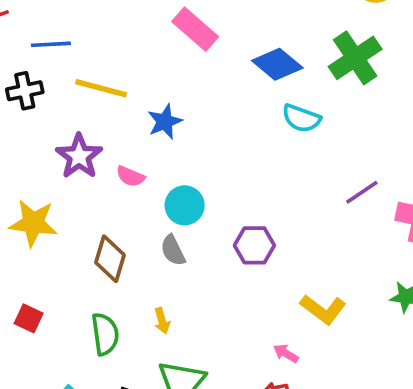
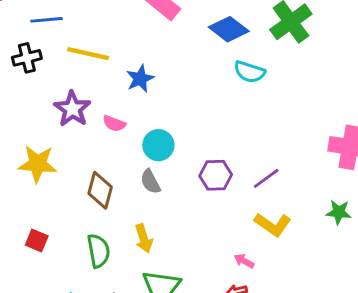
purple line: (362, 192) -> (266, 178), moved
yellow arrow: (162, 321) -> (144, 238), size x1.4

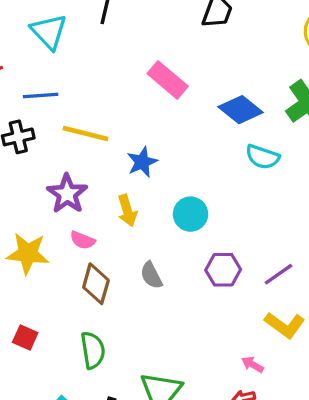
pink semicircle: (114, 123) -> (83, 240), moved
cyan circle: (158, 145) -> (191, 214), moved
yellow arrow: (144, 238) -> (127, 211), moved

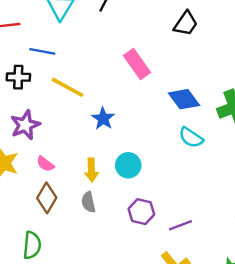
blue star: (142, 162) -> (103, 119), turned -30
purple star: (67, 194) -> (25, 125), moved
yellow arrow: (127, 211) -> (91, 170), moved

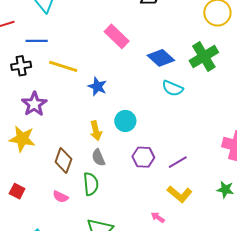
pink semicircle: (45, 164) -> (60, 197), moved
green semicircle: (32, 245) -> (91, 184), moved

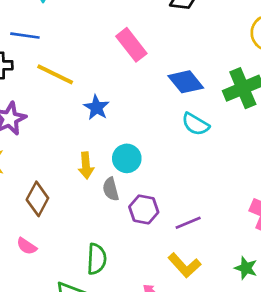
gray semicircle: (98, 158) -> (111, 189), moved
green semicircle: (91, 184) -> (97, 259), moved

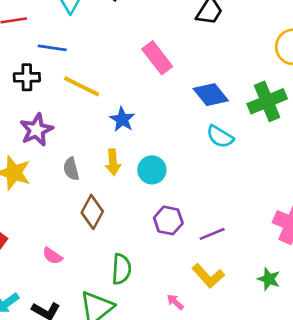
yellow arrow: (86, 166) -> (113, 162), moved
gray semicircle: (111, 189) -> (71, 169), moved
brown diamond: (37, 199) -> (92, 212), moved

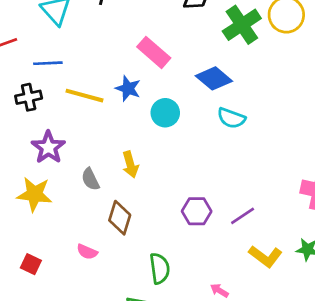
green cross: (267, 101) -> (242, 25), moved
blue star: (122, 119) -> (128, 88), moved
cyan circle: (152, 170) -> (165, 113), moved
pink semicircle: (52, 256) -> (87, 252), moved
yellow L-shape: (208, 276) -> (265, 256), moved

